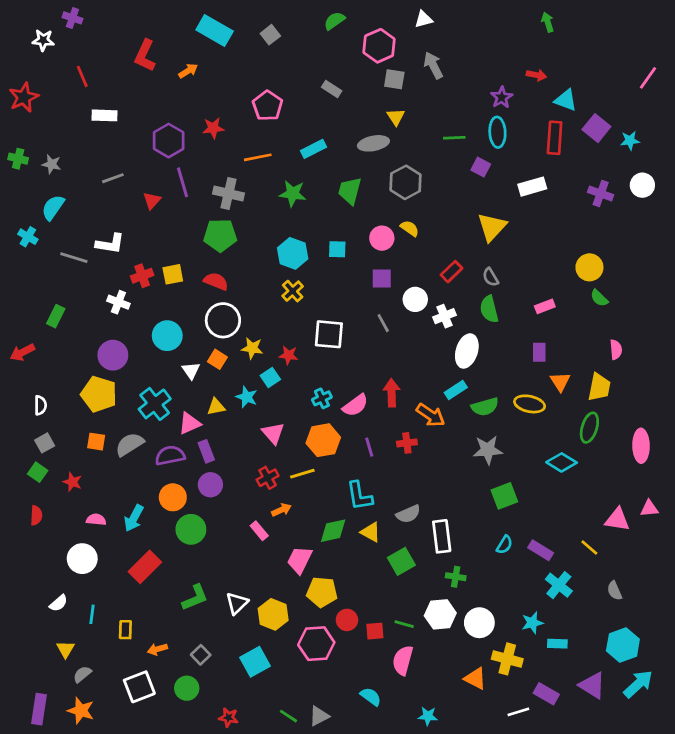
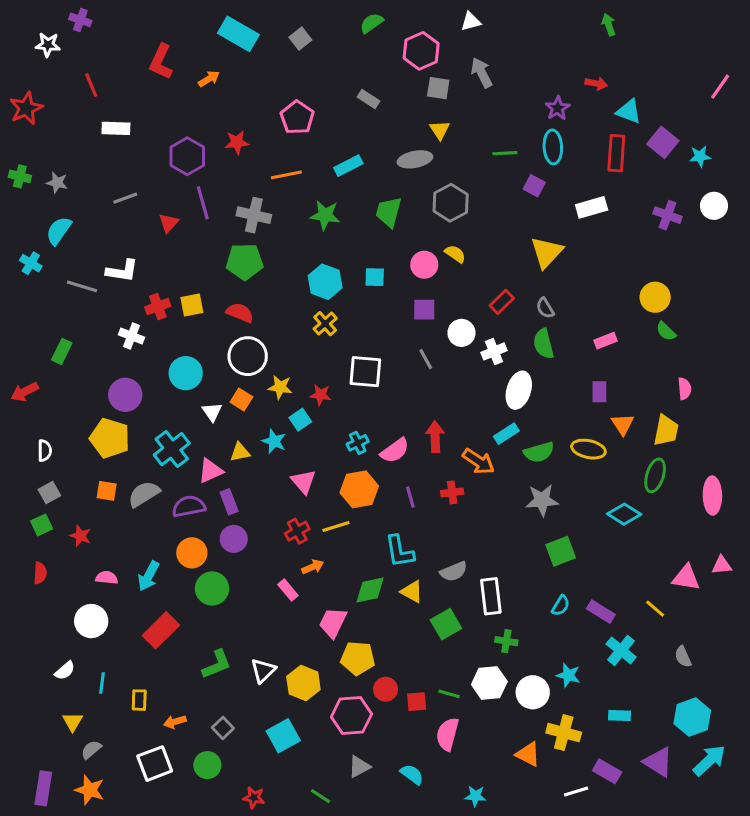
green square: (38, 472) -> (42, 525), turned 30
cyan star: (532, 623) -> (568, 675), moved, turned 30
gray triangle: (319, 716) -> (359, 767), moved

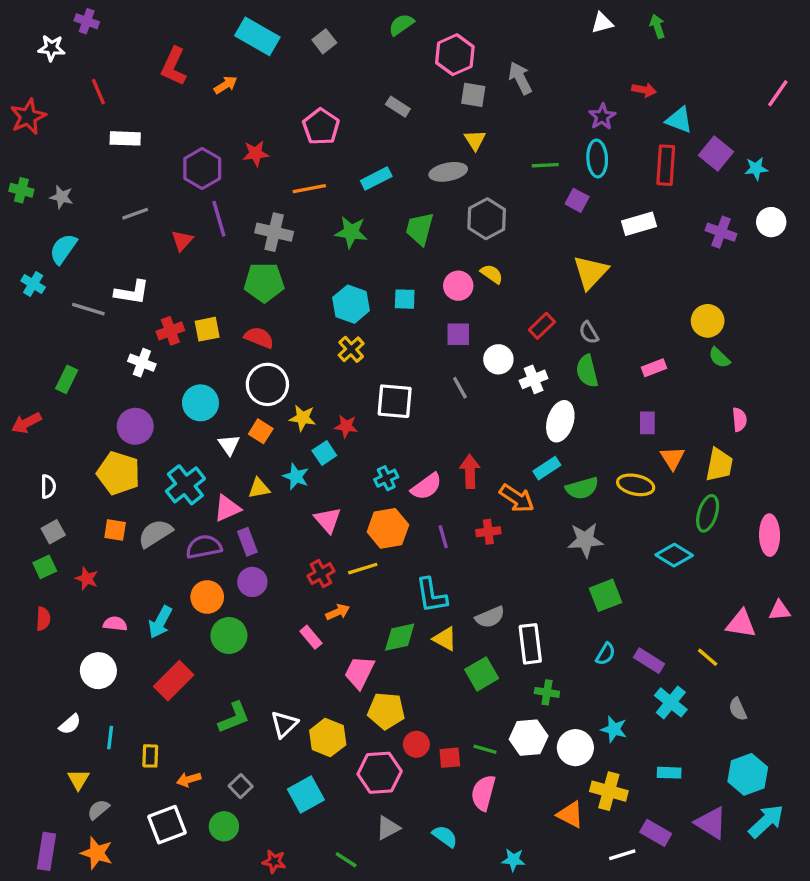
white triangle: (471, 21) -> (602, 23), moved

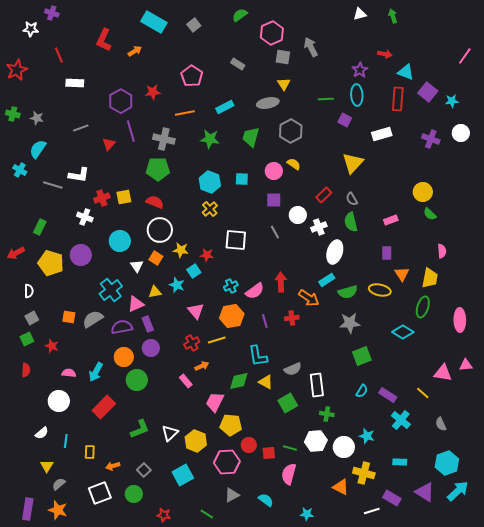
yellow pentagon: (118, 473) -> (51, 263), moved

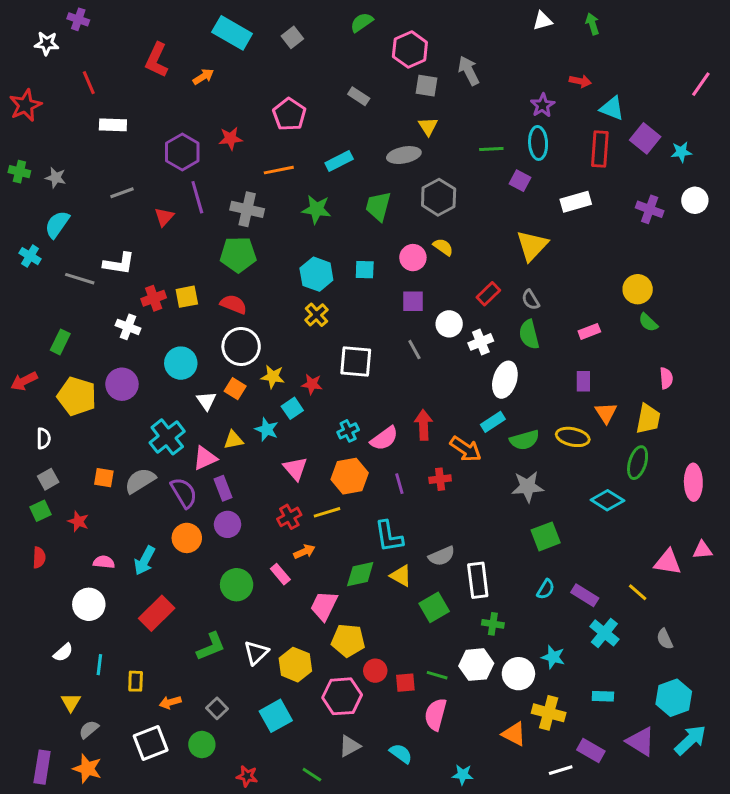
purple semicircle: (122, 327) -> (184, 493), turned 70
green circle: (137, 380) -> (237, 585), moved

